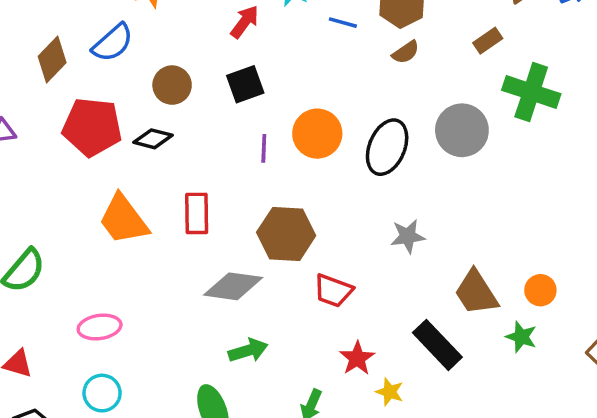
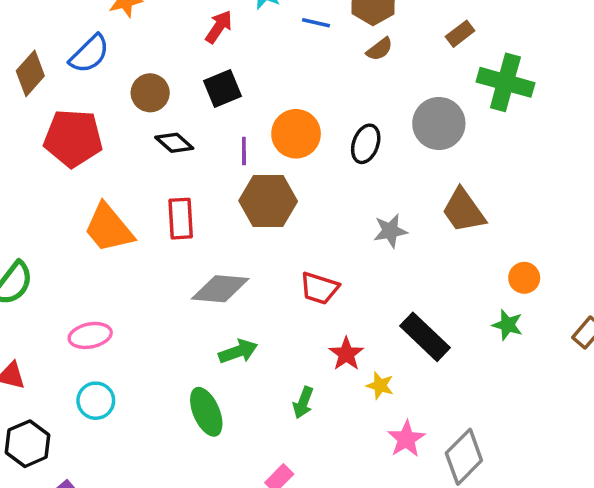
black diamond: (153, 139) -> (174, 143), moved, turned 30
black ellipse: (387, 147) -> (366, 144), size x0.7
brown hexagon: (286, 234) -> (268, 201), moved
brown trapezoid: (476, 293) -> (464, 211), moved

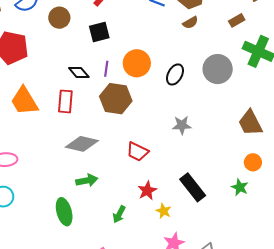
brown circle: (150, 93) -> (59, 18), moved
black diamond: (174, 143) -> (79, 72), moved
brown trapezoid: (464, 211) -> (250, 123), moved

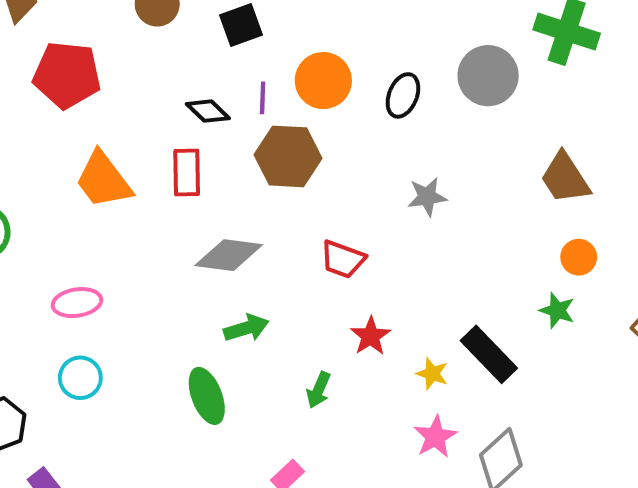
black rectangle: (193, 187) -> (489, 354), moved
yellow star: (164, 211) -> (432, 374), moved

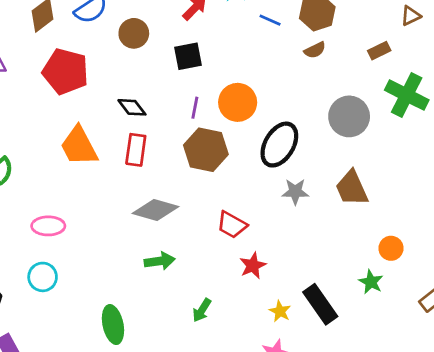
black ellipse: (403, 95) -> (279, 145), moved, size x1.5
black diamond: (208, 111) -> (132, 107), moved
brown trapezoid: (565, 178) -> (352, 188), moved
red star: (371, 336) -> (253, 265), moved
green ellipse: (207, 396) -> (113, 325), moved

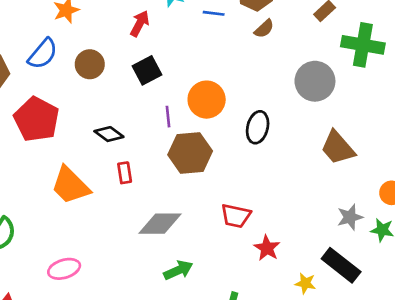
red pentagon: (65, 71) -> (37, 119), turned 30
black ellipse: (279, 145) -> (258, 127), size x0.7
red rectangle: (136, 150) -> (125, 173), size x0.7
gray star: (295, 192) -> (350, 217), moved

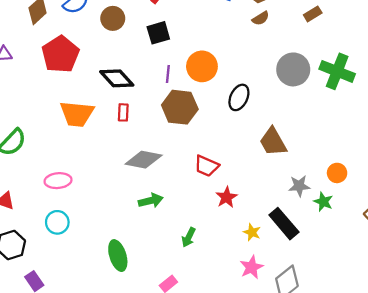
green cross: (363, 45) -> (337, 71), moved
black diamond: (109, 134) -> (117, 78), size x1.4
brown trapezoid: (338, 148) -> (273, 142), moved
orange trapezoid: (70, 185) -> (77, 114), turned -51

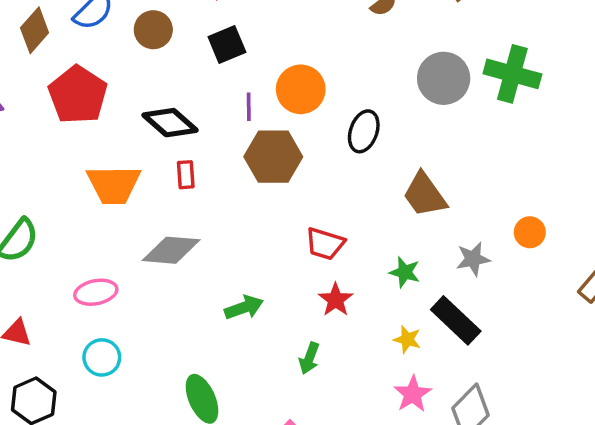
gray diamond: (144, 160) -> (171, 250), moved
red star: (226, 197) -> (336, 300), moved
green star: (323, 202) -> (405, 272), moved

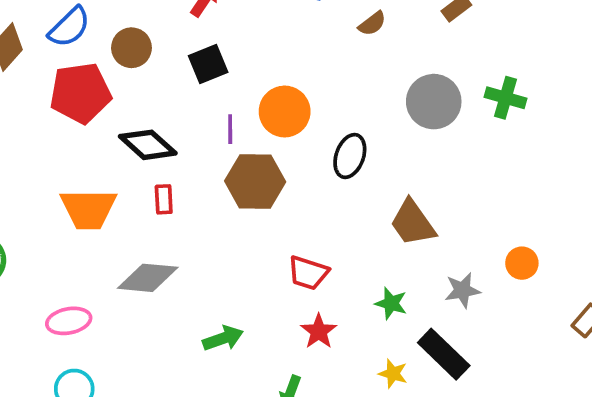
green cross: (512, 74) -> (506, 98), size x0.7
red pentagon: (78, 95) -> (80, 93), moved, turned 30

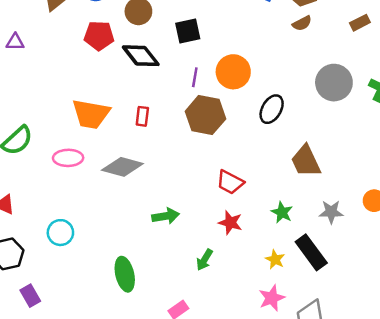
red pentagon: (80, 93) -> (99, 36), size x0.7
black diamond: (148, 145) -> (141, 56), moved
pink ellipse: (69, 321) -> (68, 158), moved
red star: (319, 331) -> (230, 223), turned -30

